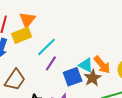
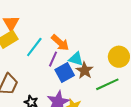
purple line: (51, 63) -> (53, 59), moved
orange arrow: (102, 65) -> (60, 43), moved

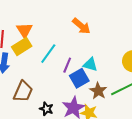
orange arrow: (60, 43) -> (81, 26), moved
brown star: (85, 70) -> (98, 91), moved

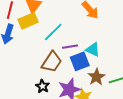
purple line: (67, 65) -> (70, 47), turned 49
brown trapezoid: (23, 92) -> (52, 62), moved

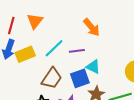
yellow rectangle: (28, 21) -> (25, 54), moved
purple line: (70, 47) -> (77, 51), moved

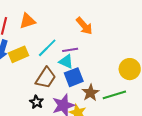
orange triangle: (35, 21) -> (27, 21), turned 36
cyan triangle: (93, 67) -> (66, 61), moved

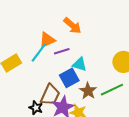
orange triangle: (27, 21) -> (47, 40), moved
cyan triangle: (66, 61) -> (80, 64), moved
brown trapezoid: (46, 78) -> (50, 95), moved

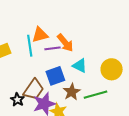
orange arrow: (72, 26) -> (65, 43), moved
cyan line: (39, 52) -> (30, 46), turned -55
cyan triangle: (80, 64) -> (80, 66), moved

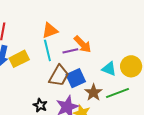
orange triangle: (40, 35) -> (50, 30), moved
cyan triangle: (80, 66) -> (109, 69), moved
brown trapezoid: (34, 89) -> (59, 76), moved

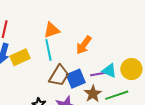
orange arrow: (83, 44) -> (84, 45), turned 78
purple line: (70, 51) -> (98, 74), moved

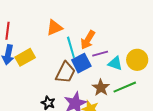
cyan line: (48, 50) -> (71, 47), moved
purple line: (98, 74) -> (100, 54), moved
blue square: (76, 79) -> (81, 63), moved

